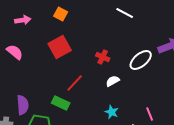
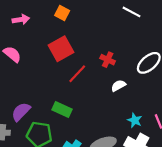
red line: (75, 83) -> (77, 74), moved
purple semicircle: (23, 105) -> (21, 112), turned -132
cyan star: (112, 112) -> (135, 120), moved

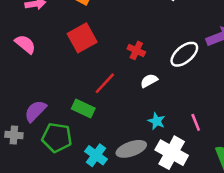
red line: (77, 74) -> (105, 83), moved
cyan star: (135, 120) -> (157, 121), moved

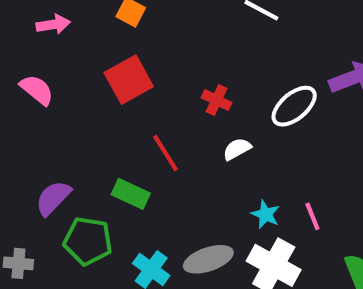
red line: (105, 83) -> (165, 153), turned -75
cyan star: (157, 121) -> (266, 214), moved
gray cross: (14, 135) -> (18, 263), moved

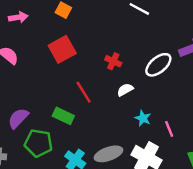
cyan star: (266, 214) -> (143, 118), moved

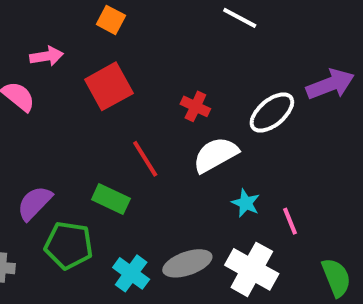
pink arrow: (18, 17) -> (47, 56), moved
white semicircle: (125, 90) -> (216, 155), size x1.6

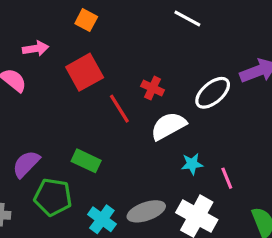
red line: (145, 159) -> (119, 109), moved
cyan star: (246, 203) -> (192, 164), turned -30

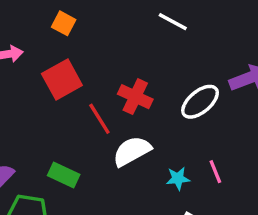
red cross: (153, 88) -> (135, 97), size x1.4
white semicircle: (168, 126) -> (132, 151), moved
pink line: (227, 178) -> (215, 172), moved

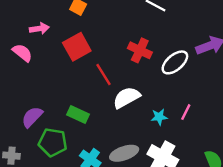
red cross: (135, 97) -> (140, 50), moved
pink line: (215, 172) -> (186, 112), turned 49

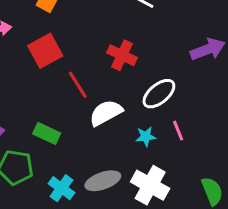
white ellipse: (175, 62) -> (159, 94), moved
pink line: (186, 112) -> (178, 131), turned -49

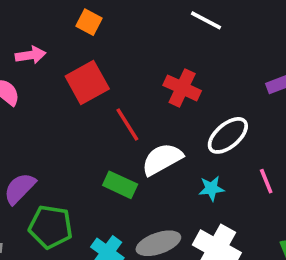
pink line: (178, 131) -> (266, 181), moved
green rectangle: (47, 133) -> (120, 185), moved

